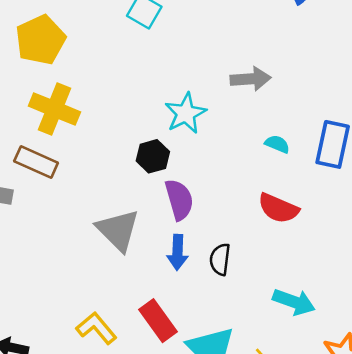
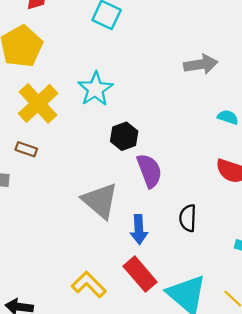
yellow cross: (54, 109) -> (38, 103), turned 30
cyan star: (186, 113) -> (95, 89), moved
brown rectangle: (36, 162) -> (26, 149), size x0.6
blue arrow: (178, 252) -> (139, 229), moved

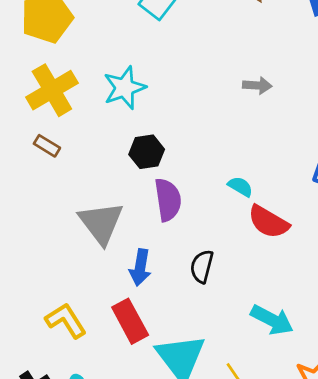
gray arrow: (201, 64) -> (257, 85), size x0.7
cyan semicircle: (228, 117) -> (240, 187), moved
brown rectangle: (26, 149) -> (47, 146), moved

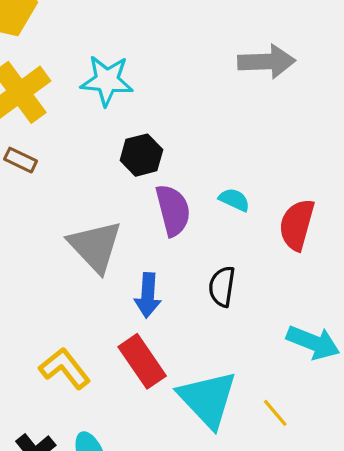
gray arrow: (257, 85) -> (267, 62), size x1.6
cyan star: (125, 88) -> (107, 81), turned 30
cyan semicircle: (240, 187) -> (234, 200), moved
red semicircle: (268, 222) -> (297, 225), turned 81

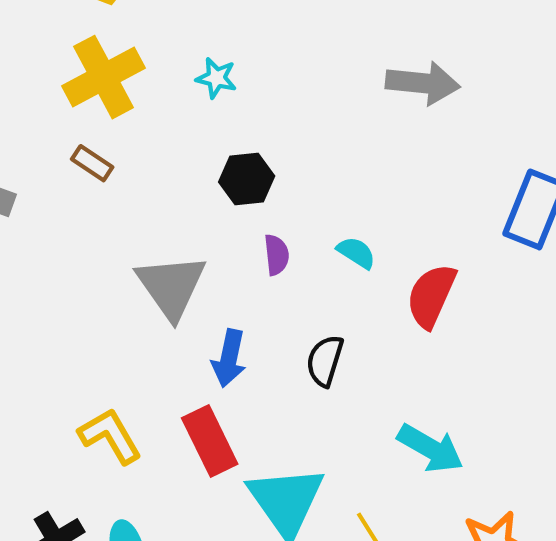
cyan star: (107, 81) -> (216, 78), size x0.6
purple semicircle: (173, 210) -> (277, 255), size x0.6

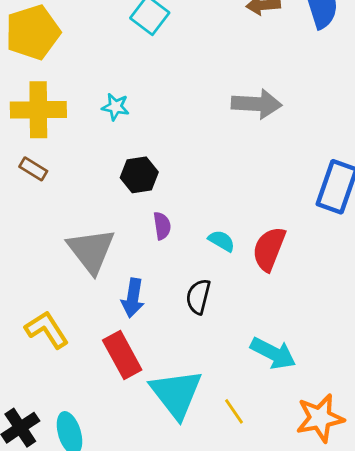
yellow cross: (104, 77) -> (38, 110), turned 30
cyan semicircle: (356, 253) -> (222, 241), moved
yellow L-shape: (110, 436) -> (47, 330), moved

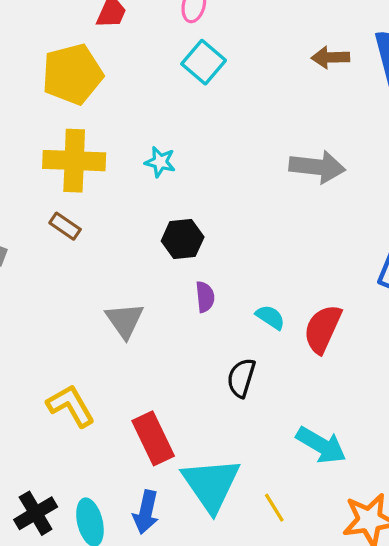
gray triangle: (91, 251) -> (125, 320), size x0.7
blue arrow: (133, 298) -> (146, 512), moved

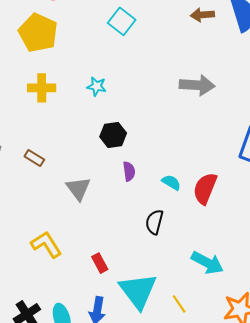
yellow pentagon: (72, 74) -> (38, 33), turned -30
yellow cross: (74, 161) -> (42, 88), size x0.7
brown rectangle: (65, 226) -> (34, 158), moved
red rectangle: (153, 438) -> (100, 263), size x0.6

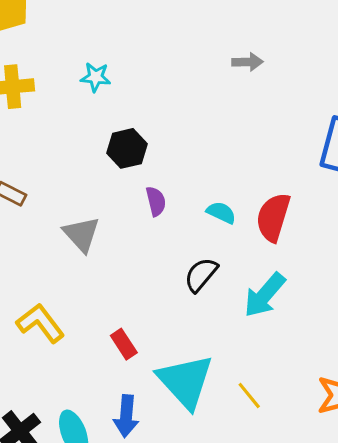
gray arrow: (197, 85) -> (247, 62), size x0.6
black semicircle: (154, 222) -> (201, 275), turned 30
cyan arrow: (207, 263) -> (265, 295), moved, turned 108

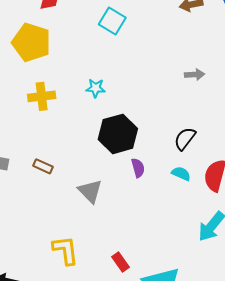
black hexagon: (127, 148) -> (118, 134), size x1.5
black semicircle: (201, 275) -> (185, 139), moved
yellow L-shape: (40, 323) -> (65, 250), turned 32

